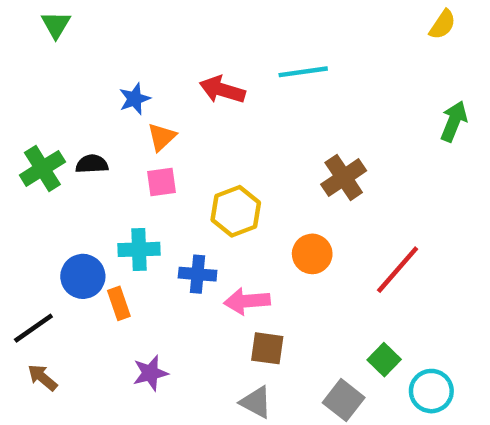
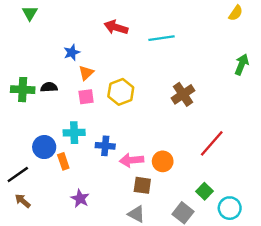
red arrow: (222, 90) -> (116, 27), moved
green cross: (42, 168) -> (23, 90), turned 35
yellow hexagon: (236, 211) -> (121, 92), moved
orange circle: (312, 254) -> (163, 161), moved
purple star: (150, 373) -> (80, 198), turned -30

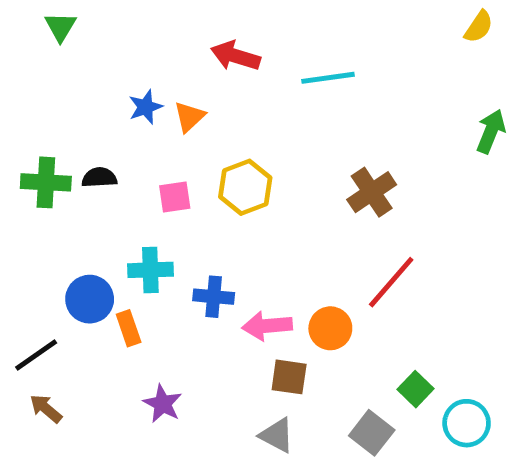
orange triangle: (86, 73) -> (189, 117), moved
red line: (212, 143) -> (391, 282), moved

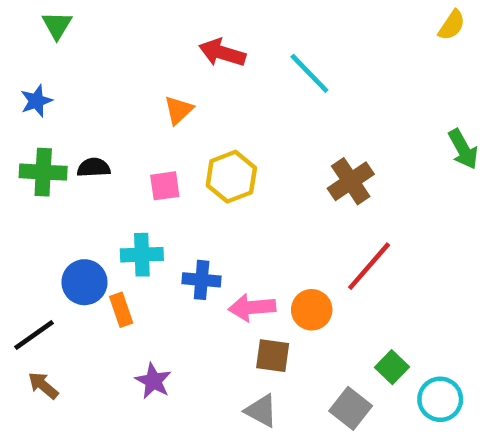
cyan line: (328, 78) -> (309, 73), turned 54
blue star: (146, 107) -> (36, 101), moved
green arrow: (491, 131) -> (463, 149), moved, turned 129

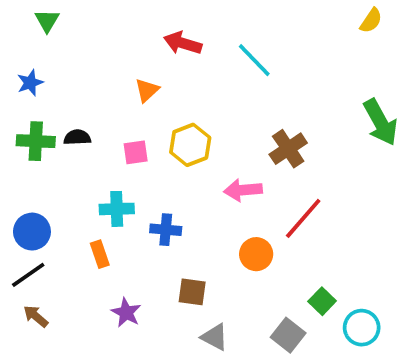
green arrow: (463, 149) -> (380, 122), size x1.4
blue circle: (84, 282) -> (32, 232), moved
pink arrow: (252, 307) -> (243, 190), moved
brown square: (273, 356) -> (192, 292), moved

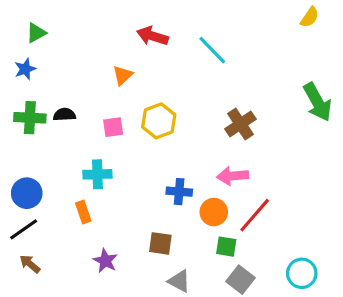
green triangle: (47, 21) -> (36, 33), moved, turned 30
pink arrow: (243, 190) -> (233, 176), moved
red line: (303, 218) -> (255, 215), moved
blue cross: (166, 230) -> (179, 192), moved
green square: (322, 301) -> (226, 247), moved, turned -35

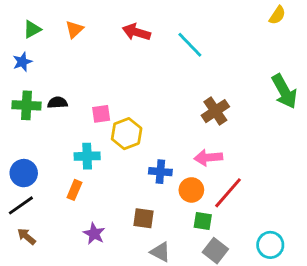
orange triangle: (123, 75) -> (74, 29), moved
yellow hexagon: (159, 121) -> (127, 134), moved
orange rectangle: (83, 212) -> (74, 190), turned 42

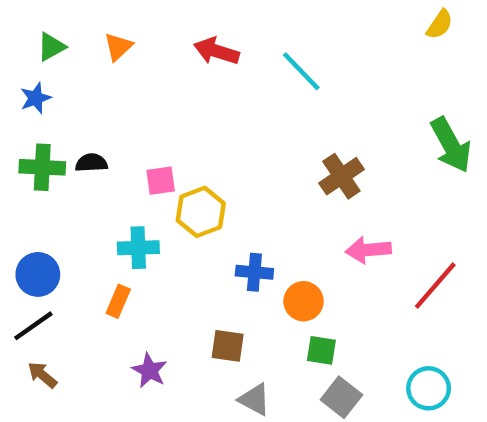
pink arrow: (208, 158) -> (368, 250), moved
red line: (228, 193) -> (435, 286), moved

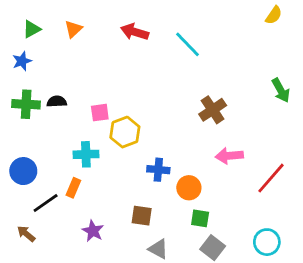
green arrow: (451, 145) -> (281, 90), size x0.7
black line: (33, 326) -> (46, 203), moved

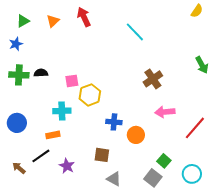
red arrow: (135, 32) -> (84, 17), moved, turned 48
orange rectangle: (73, 188) -> (53, 135), turned 56
black line: (46, 203) -> (41, 156), moved
green square: (200, 218) -> (164, 161), moved, turned 32

